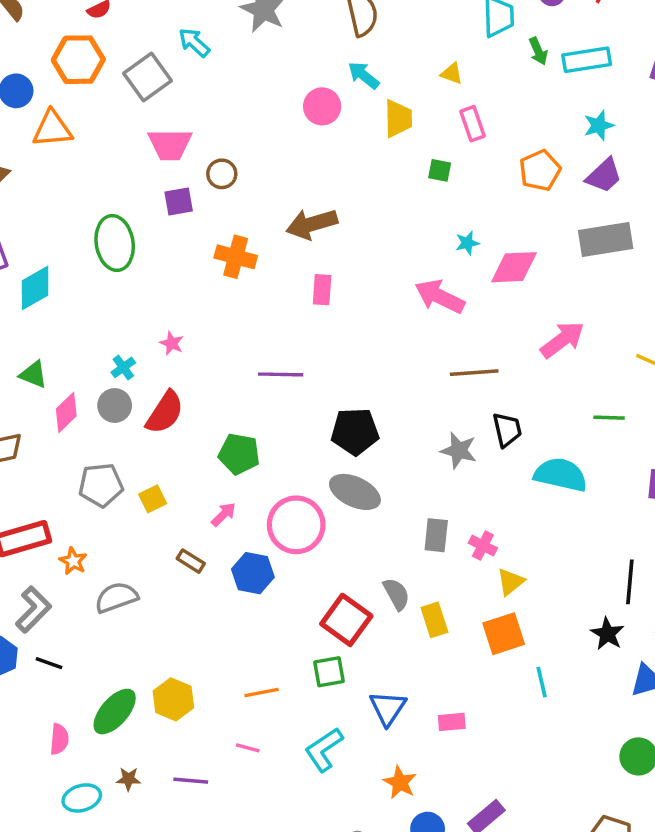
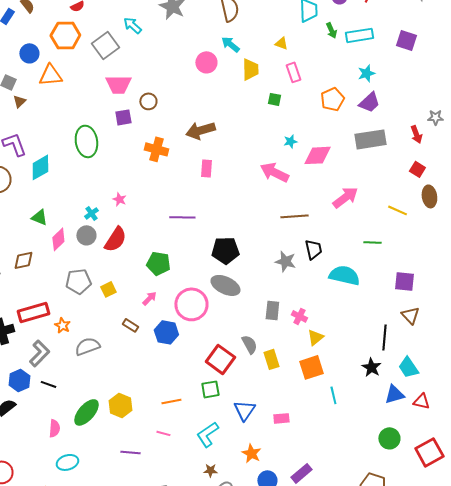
brown star: (128, 779) -> (210, 470), moved

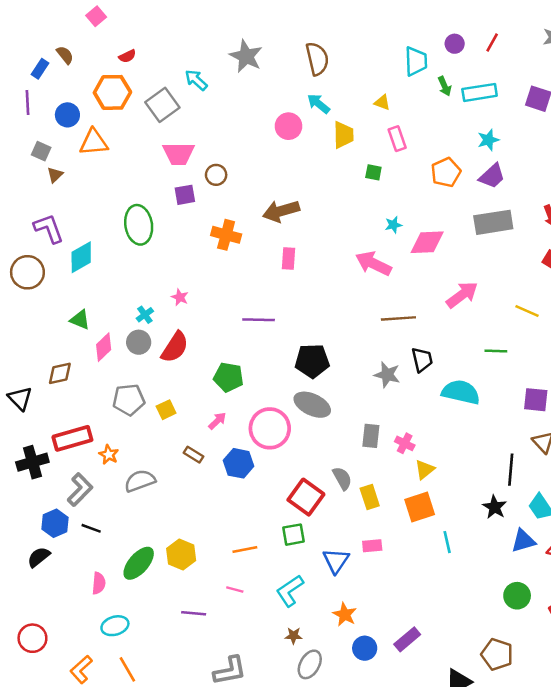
pink rectangle: (281, 418) -> (372, 546), moved

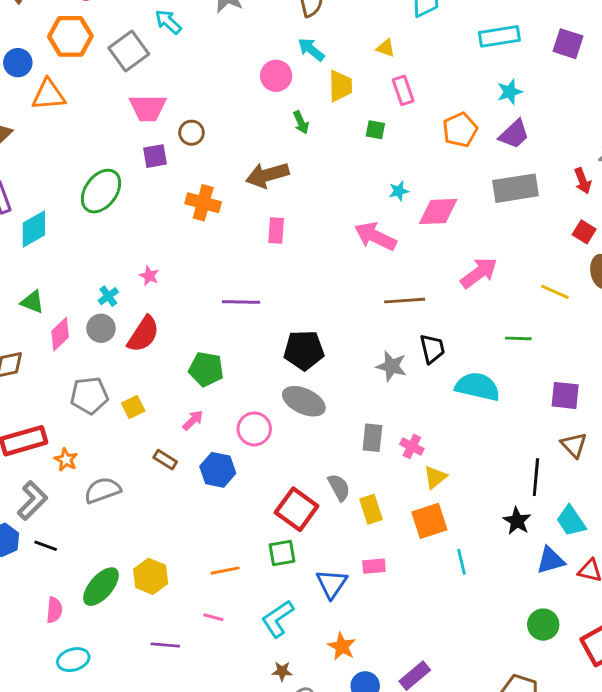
green arrow: (445, 86) -> (301, 122), moved
green ellipse: (139, 225) -> (101, 191), turned 45
pink circle: (270, 428) -> (254, 429), size x0.7

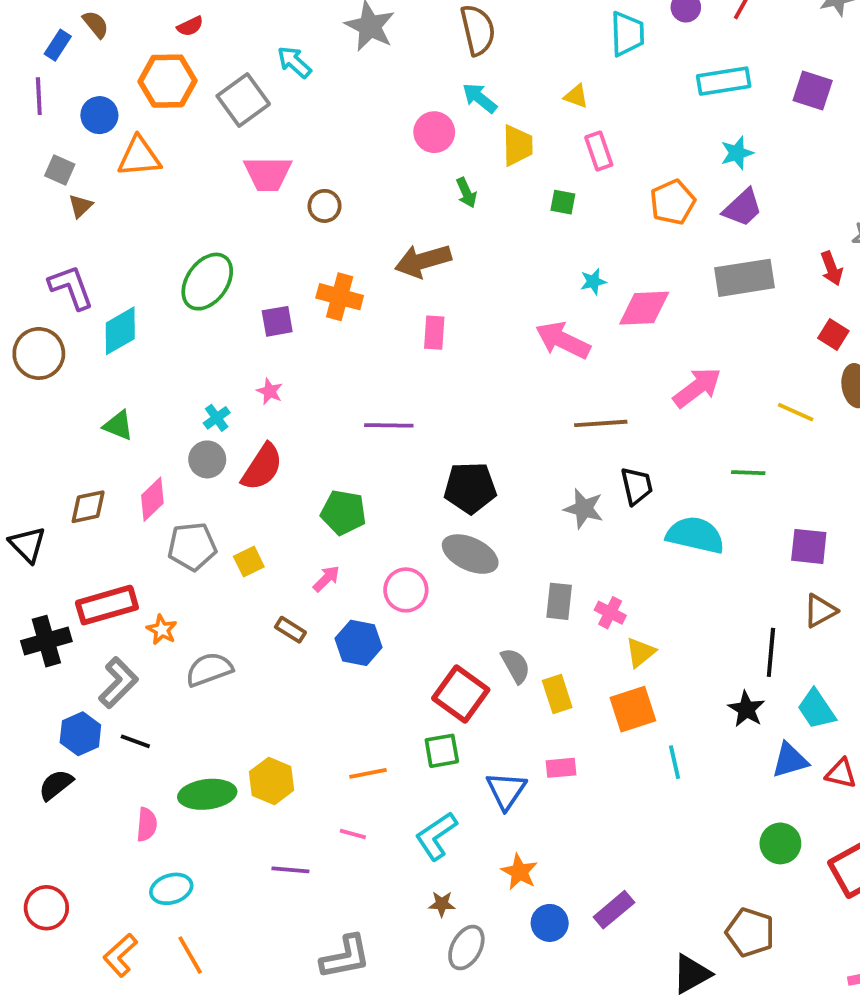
purple square: (155, 156) -> (277, 321), moved
pink diamond: (60, 334) -> (152, 499), moved
brown triangle: (574, 445) -> (820, 611), turned 44
green ellipse: (101, 587) -> (207, 794), turned 42

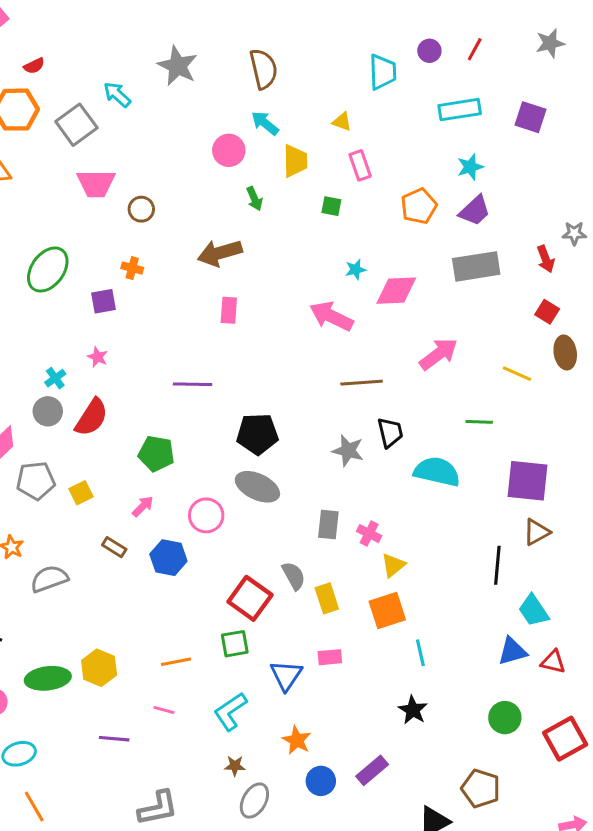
orange cross: (340, 297) -> (132, 268), moved, size x0.6
purple square: (809, 546) -> (527, 481), size x1.4
black star: (746, 709) -> (413, 710), moved

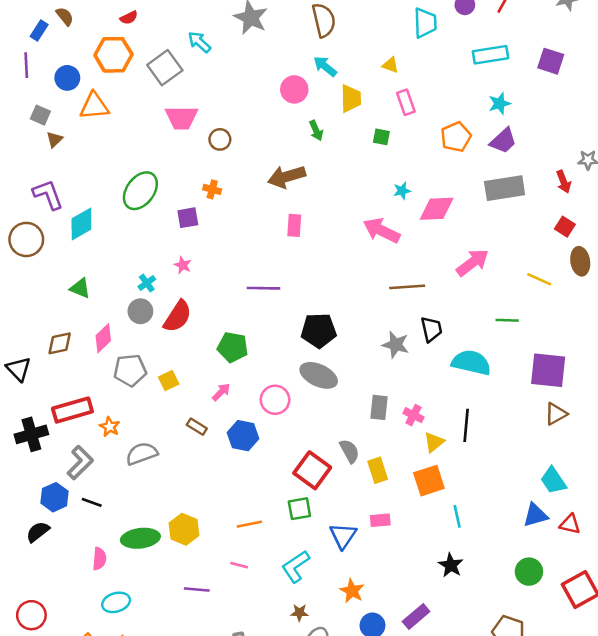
black line: (497, 565) -> (466, 425), moved

